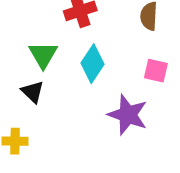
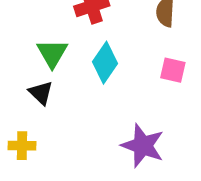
purple star: (128, 115) -> (143, 146), moved

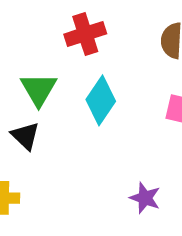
purple star: (143, 146) -> (145, 198), size x0.6

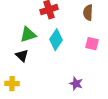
green triangle: (39, 89) -> (28, 35), turned 42

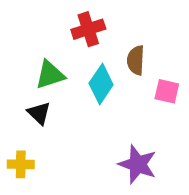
brown semicircle: (88, 13) -> (136, 60), moved
purple star: (76, 84) -> (138, 164), size x1.5

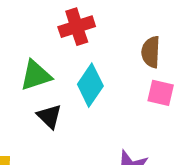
brown semicircle: (136, 60) -> (151, 52), moved
black triangle: (39, 113) -> (49, 116), moved

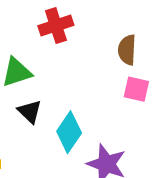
cyan diamond: (90, 85) -> (69, 132), moved

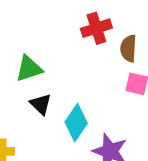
red cross: (56, 26) -> (96, 28), moved

